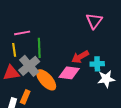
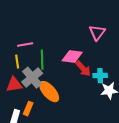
red arrow: (80, 57) -> (83, 69), turned -102
pink diamond: (69, 73) -> (72, 57), moved

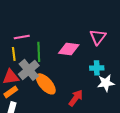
pink triangle: (97, 33) -> (98, 37), moved
red arrow: (83, 69) -> (76, 98), moved, turned -102
orange rectangle: (28, 109) -> (11, 92), moved, turned 32

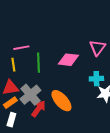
gray cross: (29, 70) -> (30, 95), moved
orange ellipse: (46, 84) -> (61, 101), moved
red arrow: (76, 98) -> (38, 109), moved

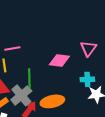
green line: (38, 63) -> (29, 78), moved
orange ellipse: (61, 101) -> (52, 101), turned -60

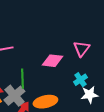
cyan cross: (87, 79) -> (80, 80), turned -32

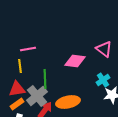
pink triangle: (81, 49) -> (104, 49), turned -30

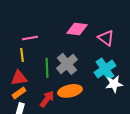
pink diamond: (75, 61) -> (77, 29), moved
cyan cross: (103, 80) -> (105, 69), size x1.5
gray cross: (37, 96) -> (67, 64), moved

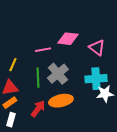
pink line: (30, 38) -> (43, 50), moved
yellow line: (22, 55) -> (13, 65), turned 32
cyan cross: (105, 69) -> (96, 79), turned 30

